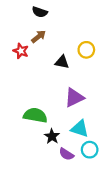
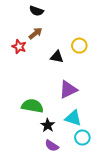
purple semicircle: (66, 154) -> (52, 146), moved

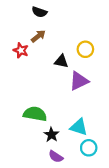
purple triangle: (68, 90) -> (79, 81), moved

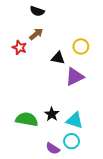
green semicircle: (35, 114) -> (27, 119), moved
black star: (51, 135) -> (52, 114), moved
cyan circle: (89, 148) -> (72, 141), moved

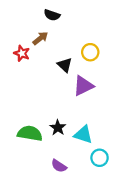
black semicircle: (37, 11) -> (52, 15), moved
black triangle: (58, 58) -> (65, 65), turned 32
cyan circle: (72, 141) -> (100, 158), moved

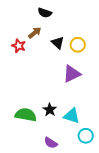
black triangle: (65, 65) -> (58, 43), moved

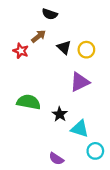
black star: (50, 110) -> (60, 114), moved
green semicircle: (26, 115) -> (29, 102), moved

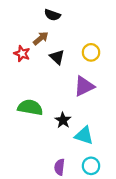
black triangle: (64, 47) -> (57, 57), moved
cyan circle: (95, 151) -> (91, 166), moved
purple semicircle: (56, 159) -> (59, 167), turned 64

